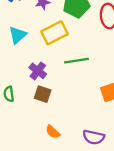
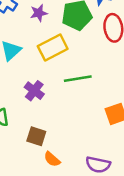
brown square: (43, 94) -> (36, 136), moved

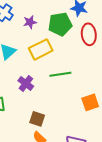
brown square: (36, 136) -> (37, 119), moved

